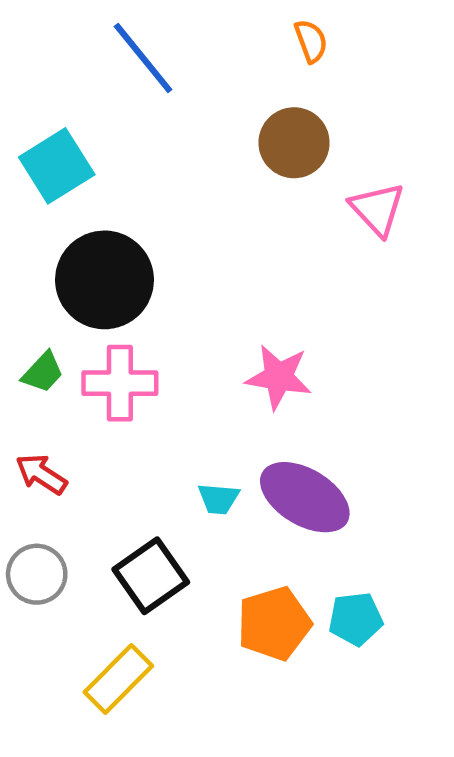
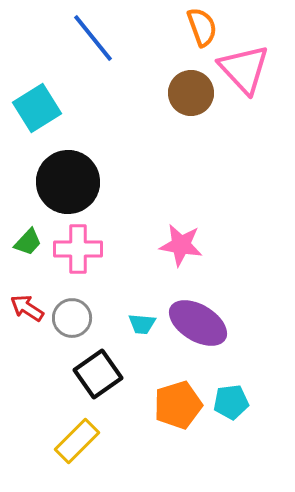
orange semicircle: (311, 41) -> (202, 27), size x1.4
pink triangle: (377, 209) -> (244, 69), moved, size x1.4
gray circle: (37, 574) -> (72, 318), moved

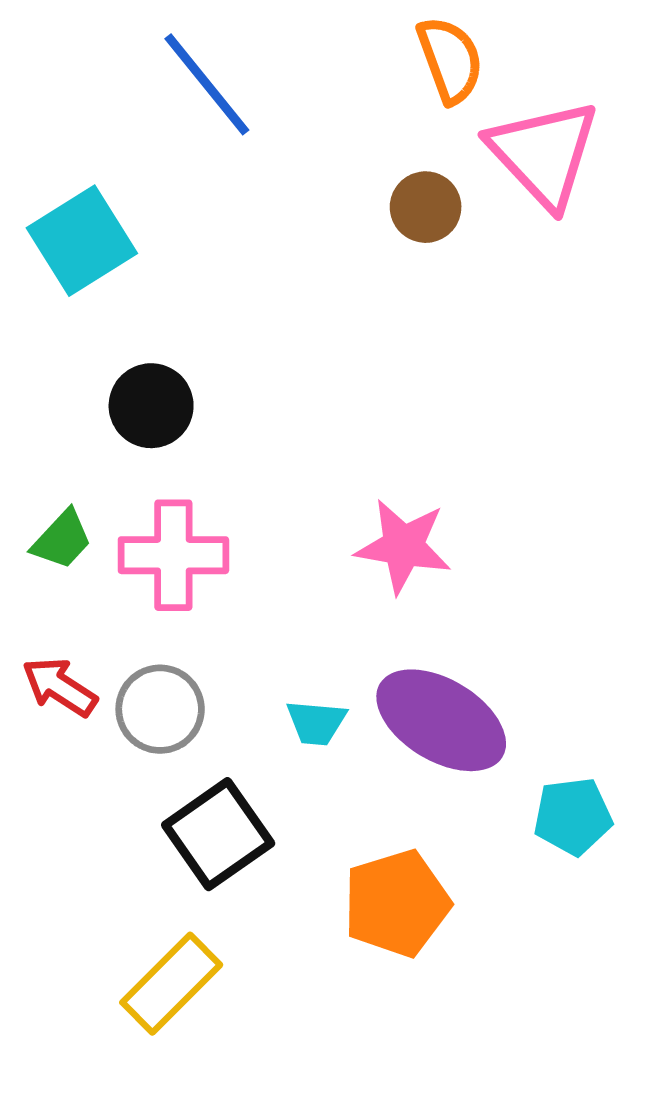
brown circle: (191, 93) -> (426, 207), size x0.7
black circle: (68, 182) -> (151, 406), size x0.6
cyan pentagon: (231, 402) -> (573, 816), moved

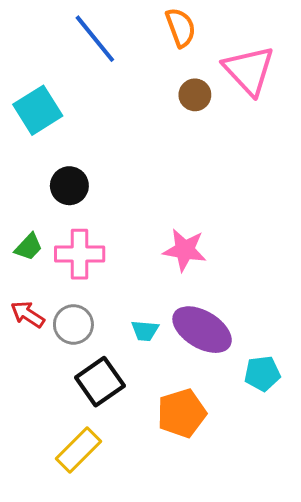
orange semicircle: (450, 60) -> (181, 28), moved

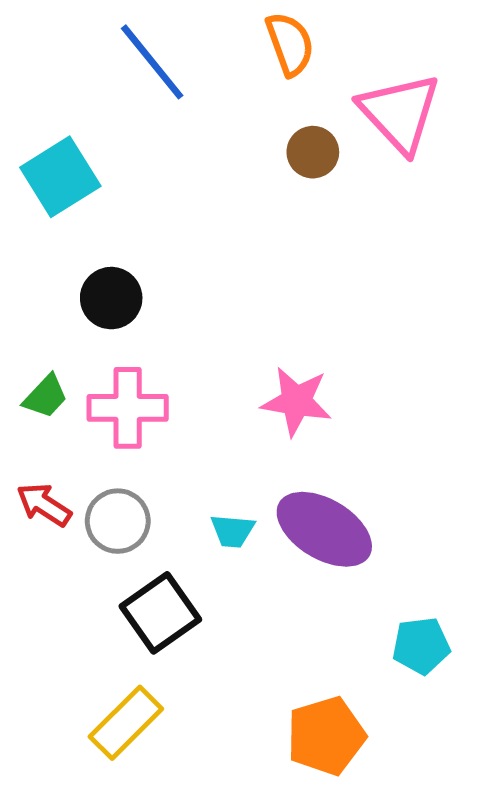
cyan pentagon: (262, 373) -> (421, 646), moved
orange pentagon: (182, 413) -> (326, 736), moved

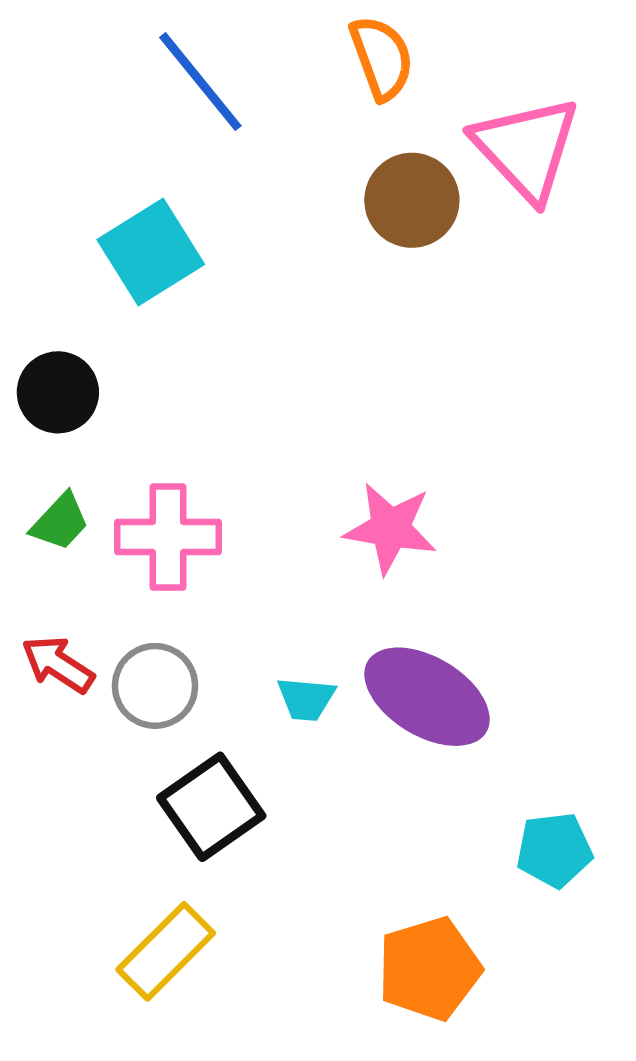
brown circle: (313, 152) -> (412, 200), size x1.4
cyan square: (60, 177) -> (151, 252), moved
black circle: (111, 298) -> (58, 392), moved

